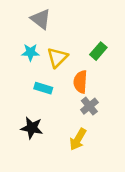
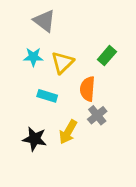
yellow arrow: (78, 139) -> (68, 132), moved

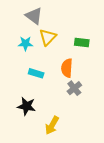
green rectangle: (107, 56) -> (82, 42), turned 56
yellow triangle: (62, 63) -> (48, 37), moved
yellow arrow: (68, 132) -> (52, 125), moved

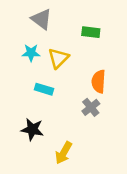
yellow triangle: (48, 37) -> (58, 58), moved
green rectangle: (82, 42) -> (91, 32), moved
orange semicircle: (67, 68) -> (99, 81), moved

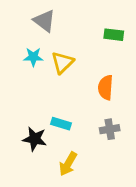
green rectangle: (91, 32) -> (114, 35), moved
cyan rectangle: (44, 89) -> (61, 124), moved
gray cross: (91, 107) -> (110, 129), moved, turned 30

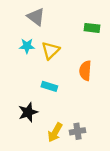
cyan rectangle: (61, 124) -> (49, 86), moved
gray cross: (110, 129) -> (77, 131), moved
black star: (35, 139) -> (28, 112), turned -30

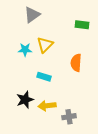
gray triangle: (36, 17) -> (32, 15), turned 48
cyan star: (27, 46) -> (25, 50), moved
yellow arrow: (55, 132) -> (47, 106), moved, turned 54

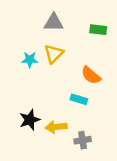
gray triangle: (32, 15) -> (54, 22), moved, turned 36
orange semicircle: (76, 63) -> (91, 75), turned -54
cyan rectangle: (44, 77) -> (79, 99), moved

